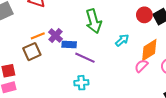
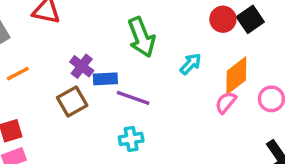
orange line: (38, 36) -> (18, 74), moved
brown square: (32, 52) -> (72, 101), moved

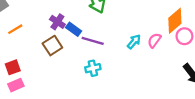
cyan arrow: (191, 64) -> (134, 42), moved
orange diamond: (236, 76) -> (175, 21), moved
blue rectangle: (105, 79) -> (74, 29), turned 42

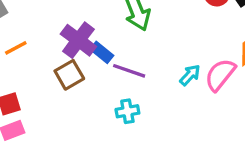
purple cross: (57, 22) -> (78, 40), size x1.5
pink semicircle: (154, 40) -> (220, 75), size x1.5

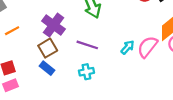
blue rectangle: (102, 52) -> (47, 68), moved

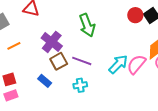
cyan arrow: (128, 47) -> (118, 64), size x1.5
brown square: (48, 48) -> (59, 61), moved

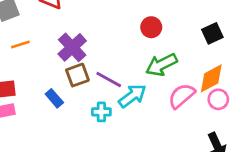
red circle: (135, 15) -> (151, 27), moved
green arrow: (87, 25) -> (161, 65), moved, turned 75
cyan arrow: (118, 64) -> (132, 96), moved

